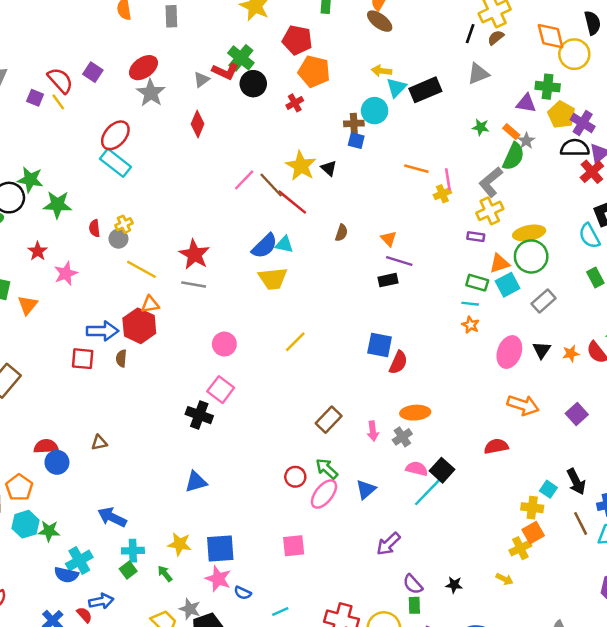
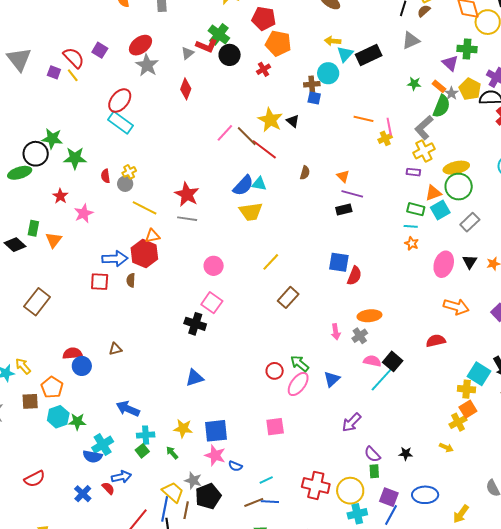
purple triangle: (526, 103) -> (450, 63), turned 36
yellow pentagon: (561, 115) -> (470, 89), moved
brown rectangle: (329, 420) -> (288, 297), moved
cyan square: (548, 489) -> (479, 374), size x1.6

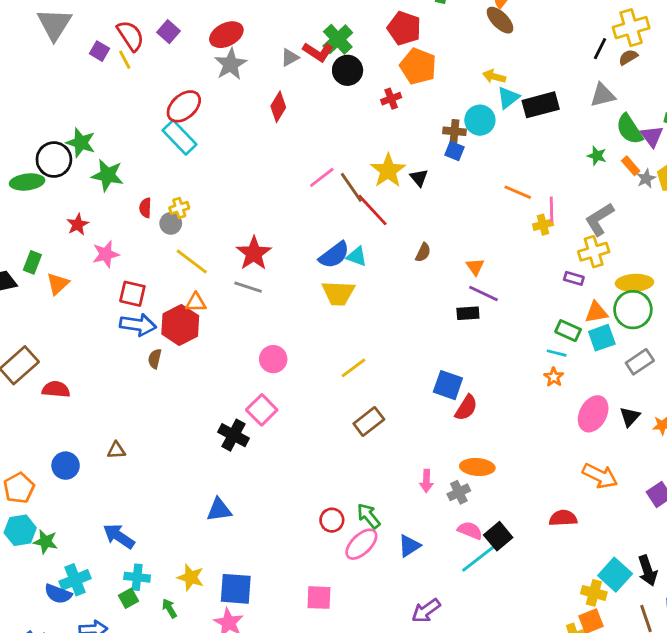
green semicircle: (442, 106) -> (629, 129), moved, turned 115
red square: (100, 282) -> (132, 294), moved
red semicircle: (72, 353) -> (56, 389), moved

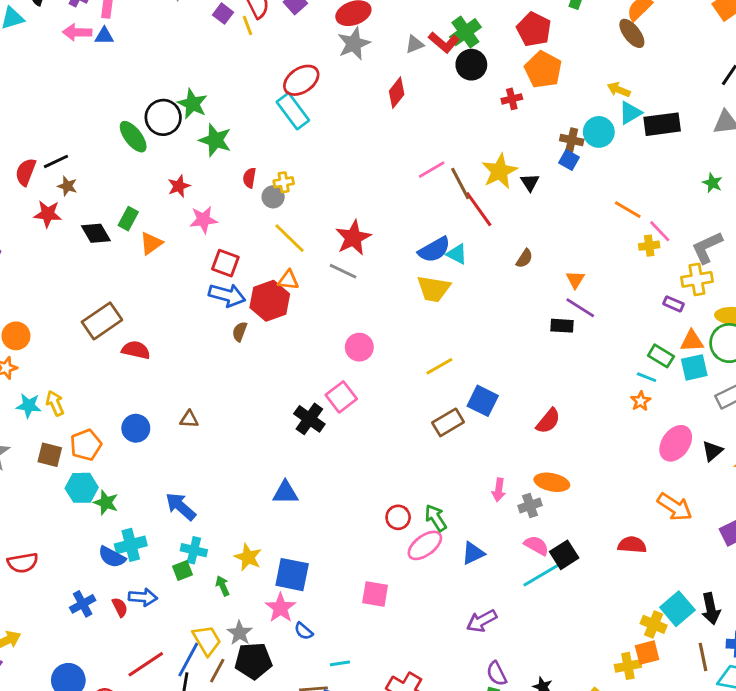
green ellipse: (27, 182) -> (133, 137), turned 52
pink line: (552, 209) -> (660, 231), turned -50
blue square: (448, 385) -> (483, 401), moved

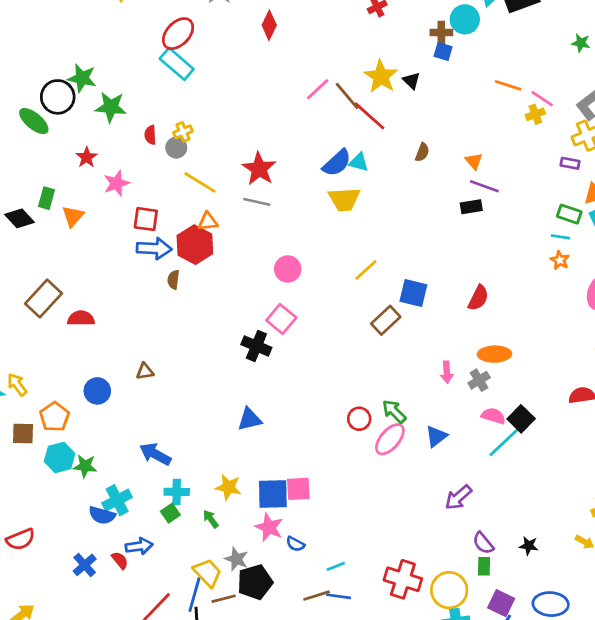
pink square: (375, 594) -> (298, 489), moved
brown line: (217, 671) -> (224, 599), turned 60

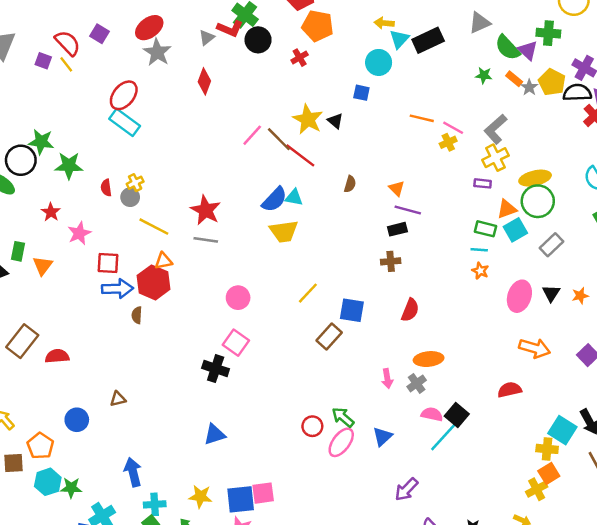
brown cross: (441, 32) -> (391, 261), moved
blue arrow: (155, 454) -> (133, 472), turned 52

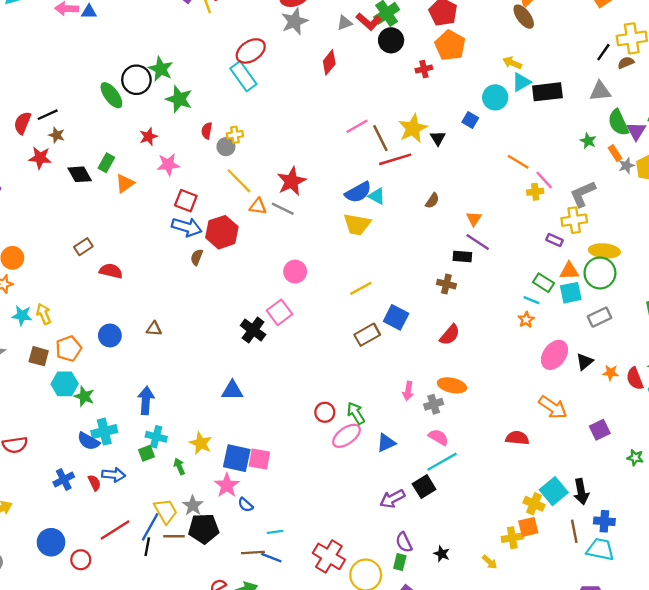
red line: (300, 155) -> (395, 159), turned -72
orange triangle: (163, 261) -> (258, 206), moved
brown rectangle: (22, 341) -> (83, 247), size x0.6
black square: (457, 415) -> (424, 487), moved

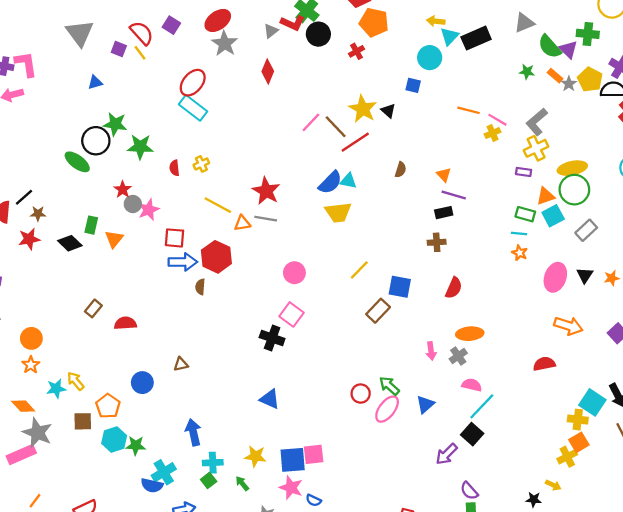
blue triangle: (89, 12) -> (95, 82), moved
gray circle: (226, 147) -> (133, 204), moved
blue triangle: (232, 390) -> (270, 399), turned 40
black star: (442, 554) -> (534, 500), moved

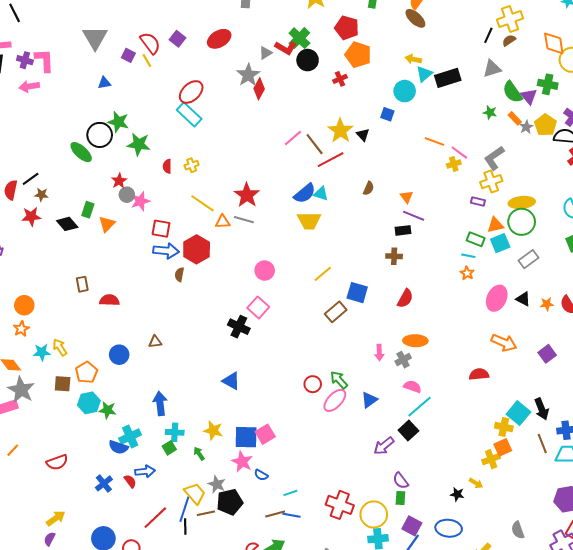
gray star: (225, 44) -> (248, 75), moved
black triangle: (585, 275) -> (523, 299), turned -42
brown rectangle: (93, 308) -> (82, 284), turned -56
pink square: (314, 454) -> (265, 434), turned -30

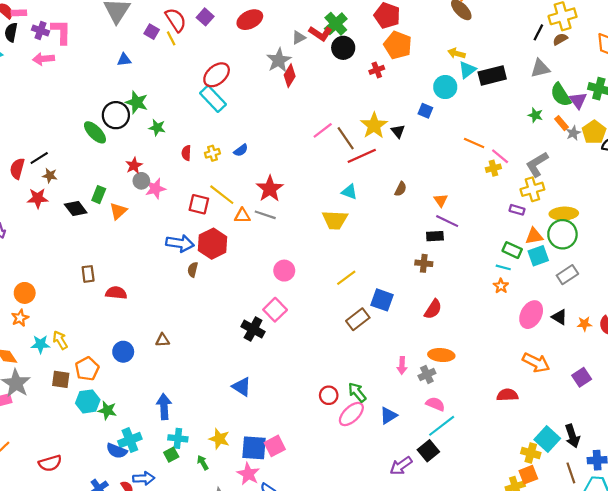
green star: (139, 144) -> (157, 128), size x0.7
blue semicircle: (305, 193) -> (241, 150), moved, size x0.6
red square: (161, 229) -> (199, 204), moved

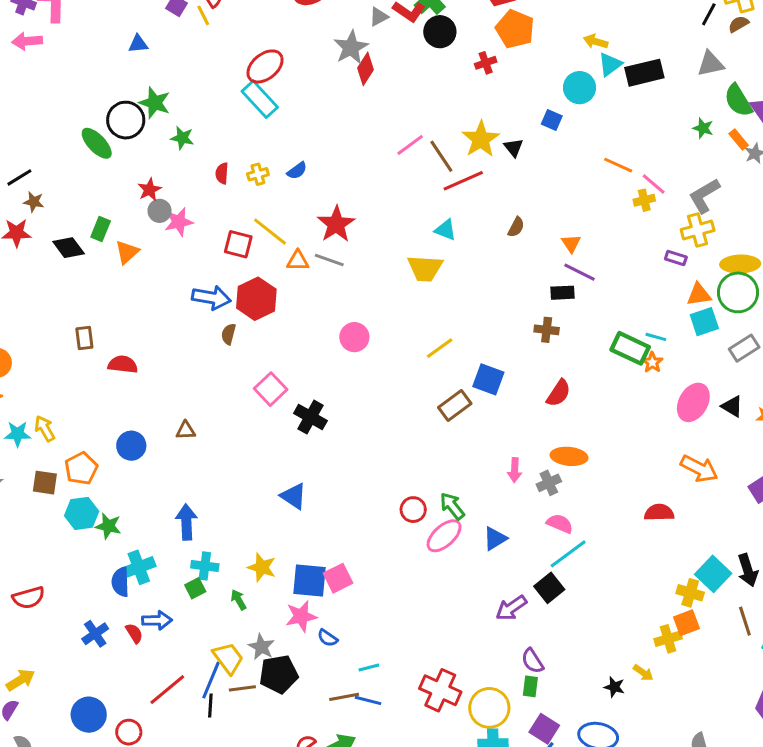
green rectangle: (512, 250) -> (630, 348), moved, size x1.4
pink square: (275, 310) -> (271, 389), moved
blue semicircle: (117, 451) -> (120, 582), turned 66
pink star: (248, 474) -> (301, 616), turned 30

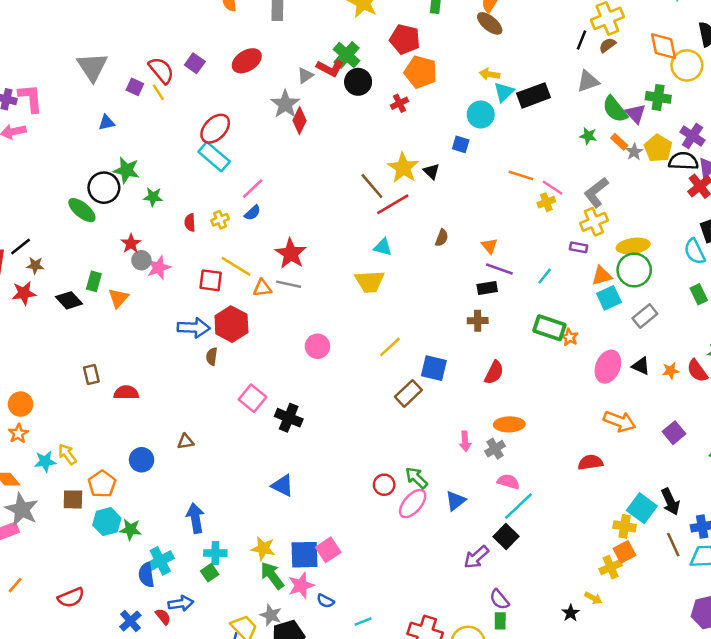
pink line: (410, 145) -> (253, 189), moved
cyan line: (656, 337) -> (545, 276), moved, turned -60
green arrow: (238, 600) -> (272, 576), moved, size x1.6
black star: (614, 687) -> (571, 613), turned 30

